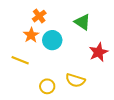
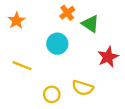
orange cross: (39, 16) -> (67, 13), moved
orange star: (31, 35) -> (16, 21), moved

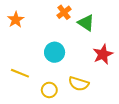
cyan circle: (57, 44) -> (55, 52), moved
yellow line: (22, 66) -> (20, 73), moved

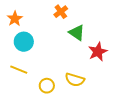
green triangle: (86, 23) -> (77, 33), moved
cyan circle: (55, 52) -> (24, 42), moved

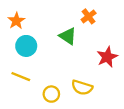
orange cross: (61, 12) -> (89, 16), moved
green triangle: (77, 33) -> (68, 36), moved

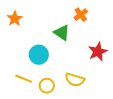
cyan circle: (26, 46) -> (39, 55), moved
yellow line: (21, 77) -> (24, 79), moved

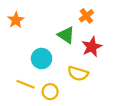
red star: (98, 52) -> (92, 47), moved
yellow semicircle: (75, 80) -> (78, 73), moved

